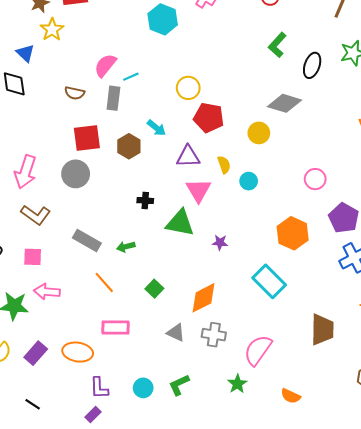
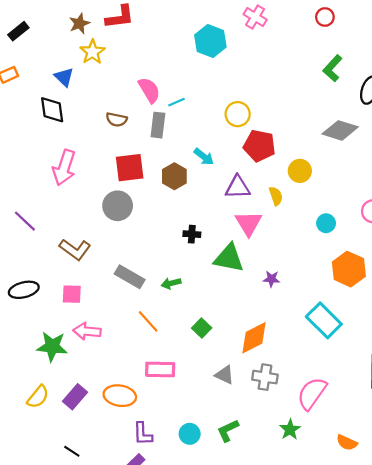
pink semicircle: (105, 65) -> (149, 90), turned 110
yellow circle: (259, 133) -> (300, 171), moved
pink arrow: (25, 172) -> (64, 168), moved
cyan circle: (249, 181) -> (326, 223), moved

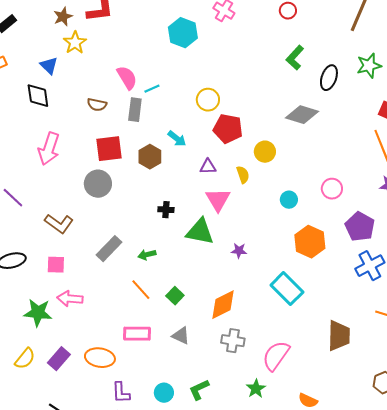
purple triangle: (238, 187) -> (208, 167), size x0.7
gray rectangle: (130, 277) -> (109, 249), turned -76
orange line: (148, 321) -> (141, 290), moved
gray triangle: (225, 375) -> (181, 336), moved

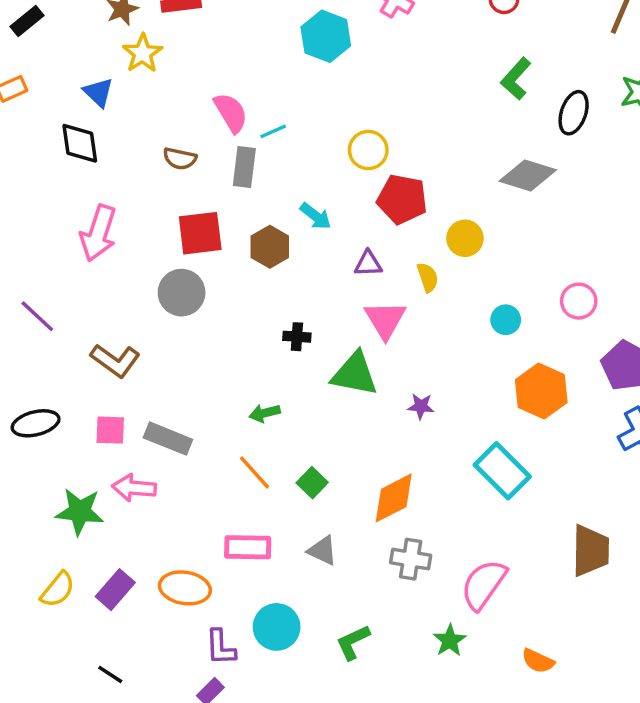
gray rectangle: (109, 249) -> (168, 439), moved, turned 68
cyan circle: (164, 393) -> (277, 627), moved, size x1.4

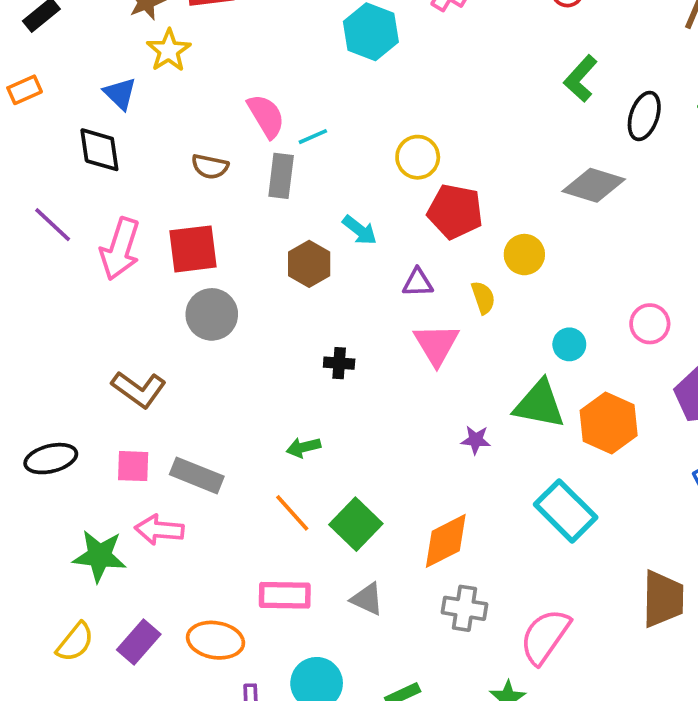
red square: (200, 233) -> (193, 249), moved
purple line: (37, 316) -> (53, 225), moved
green triangle: (355, 374) -> (539, 404), moved
green square: (312, 483) -> (356, 524), size x1.5

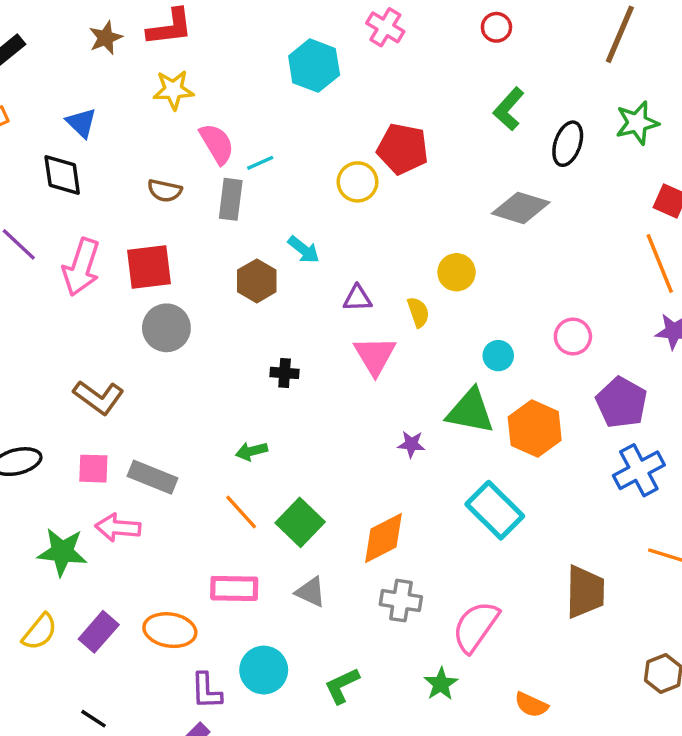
yellow star: (169, 50) -> (173, 90), moved, turned 30
red pentagon: (455, 211) -> (403, 149), moved

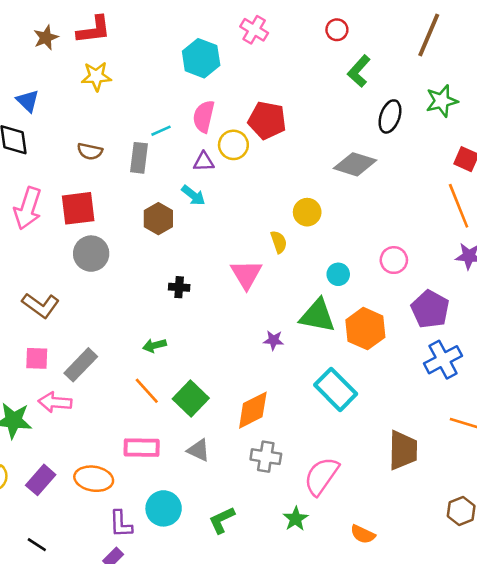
green L-shape: (509, 109) -> (359, 71), moved
pink semicircle: (217, 144) -> (204, 116), moved, turned -136
purple triangle: (358, 298) -> (204, 162), moved
gray rectangle: (153, 477) -> (81, 365), turned -68

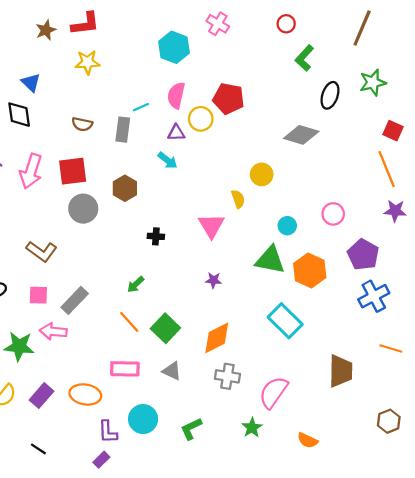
brown hexagon: (158, 219) -> (125, 188), moved
purple star: (274, 340) -> (214, 280), moved
green arrow: (155, 345) -> (136, 284), turned -30

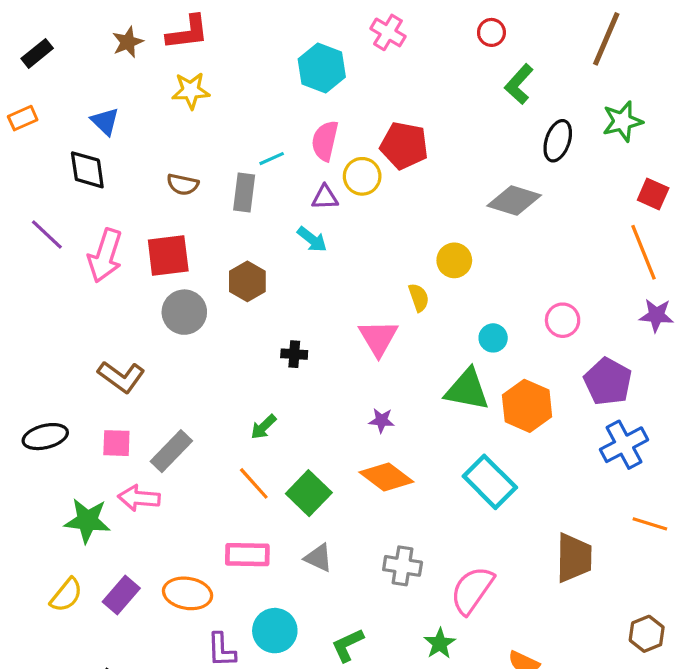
orange diamond: (217, 338) -> (386, 477), moved, turned 64

